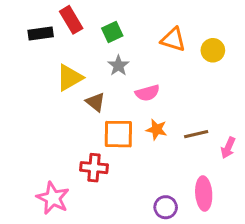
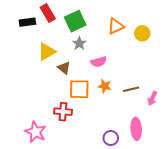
green square: (112, 32) -> (75, 21), size x1.5
orange triangle: (173, 40) -> (116, 26), turned -42

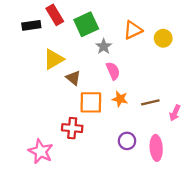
gray star: (79, 43) -> (104, 46), moved
pink semicircle: (99, 62) -> (113, 71), turned -98
purple circle: (111, 138) -> (127, 141), moved

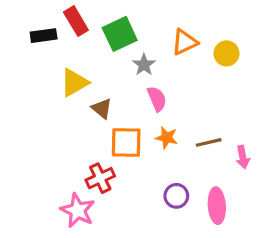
pink arrow: (175, 113) -> (243, 157), turned -35
red cross: (72, 128) -> (100, 178), turned -30
pink star: (41, 151) -> (78, 210), moved

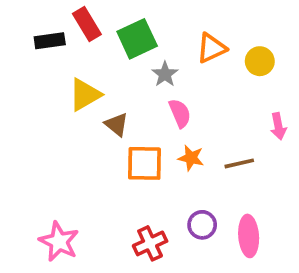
pink arrow: (243, 157) -> (278, 126), moved
red cross: (100, 178) -> (150, 243), moved
pink star: (78, 210) -> (59, 242), moved

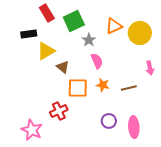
black rectangle: (50, 41) -> (29, 34), moved
yellow circle: (260, 61) -> (140, 33), size x1.5
red cross: (150, 243) -> (59, 111), moved

